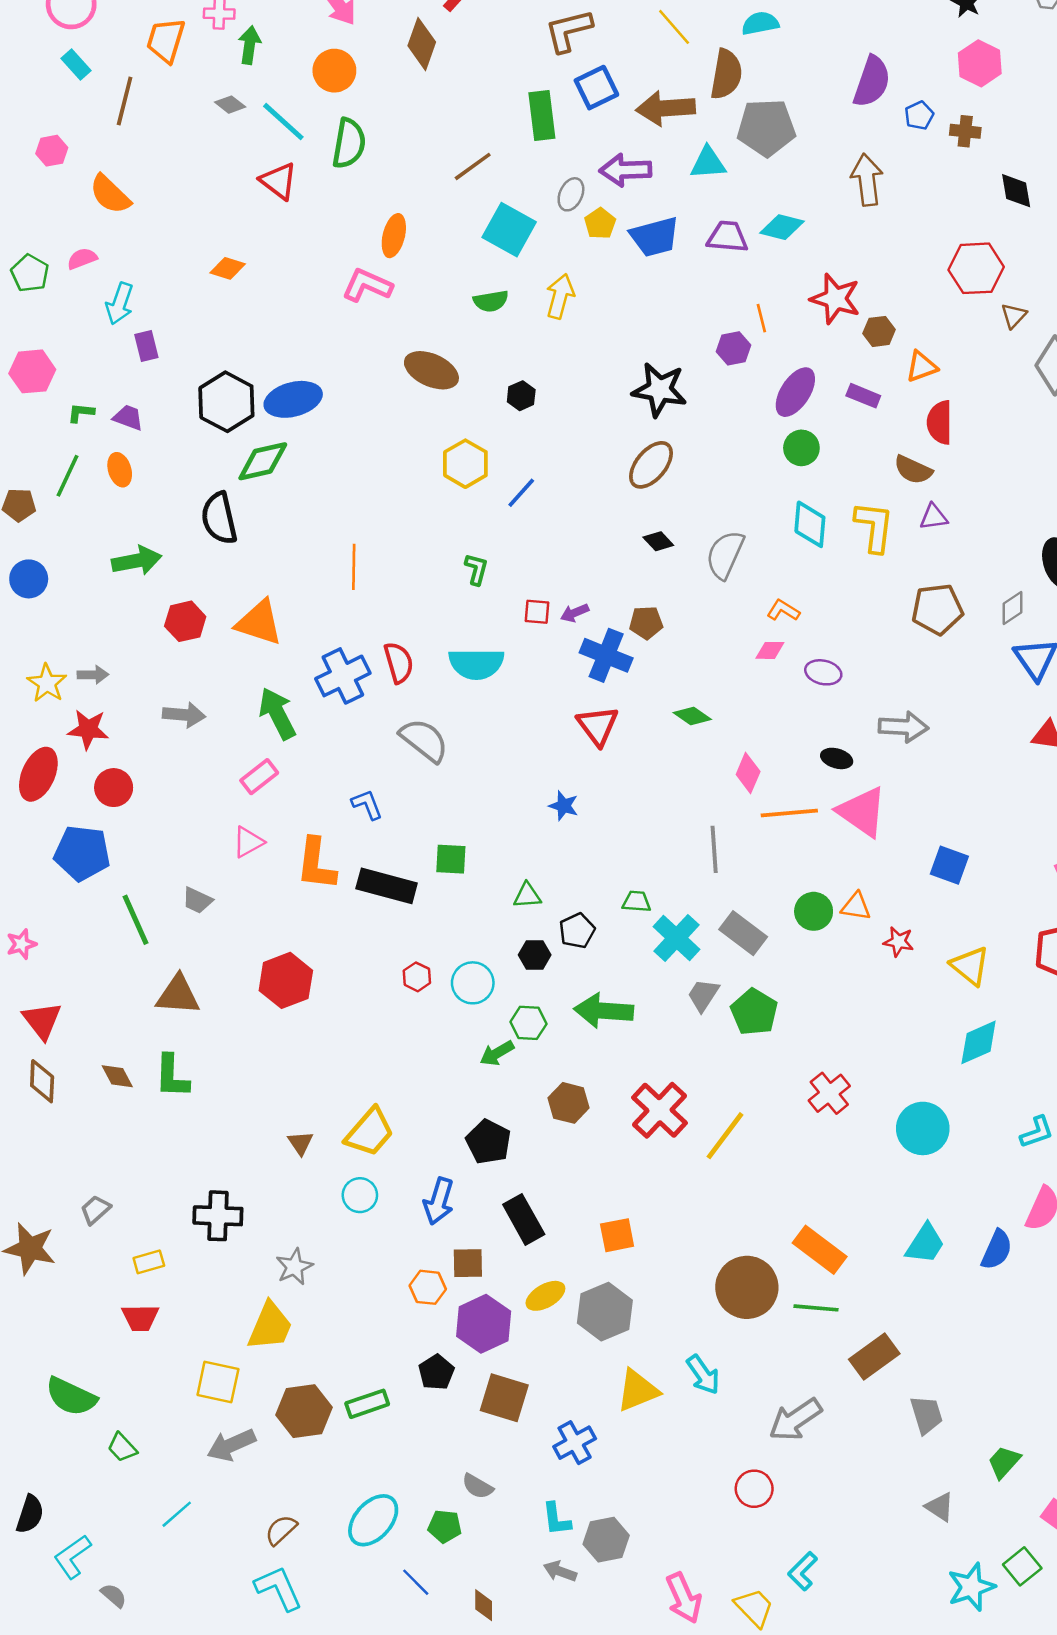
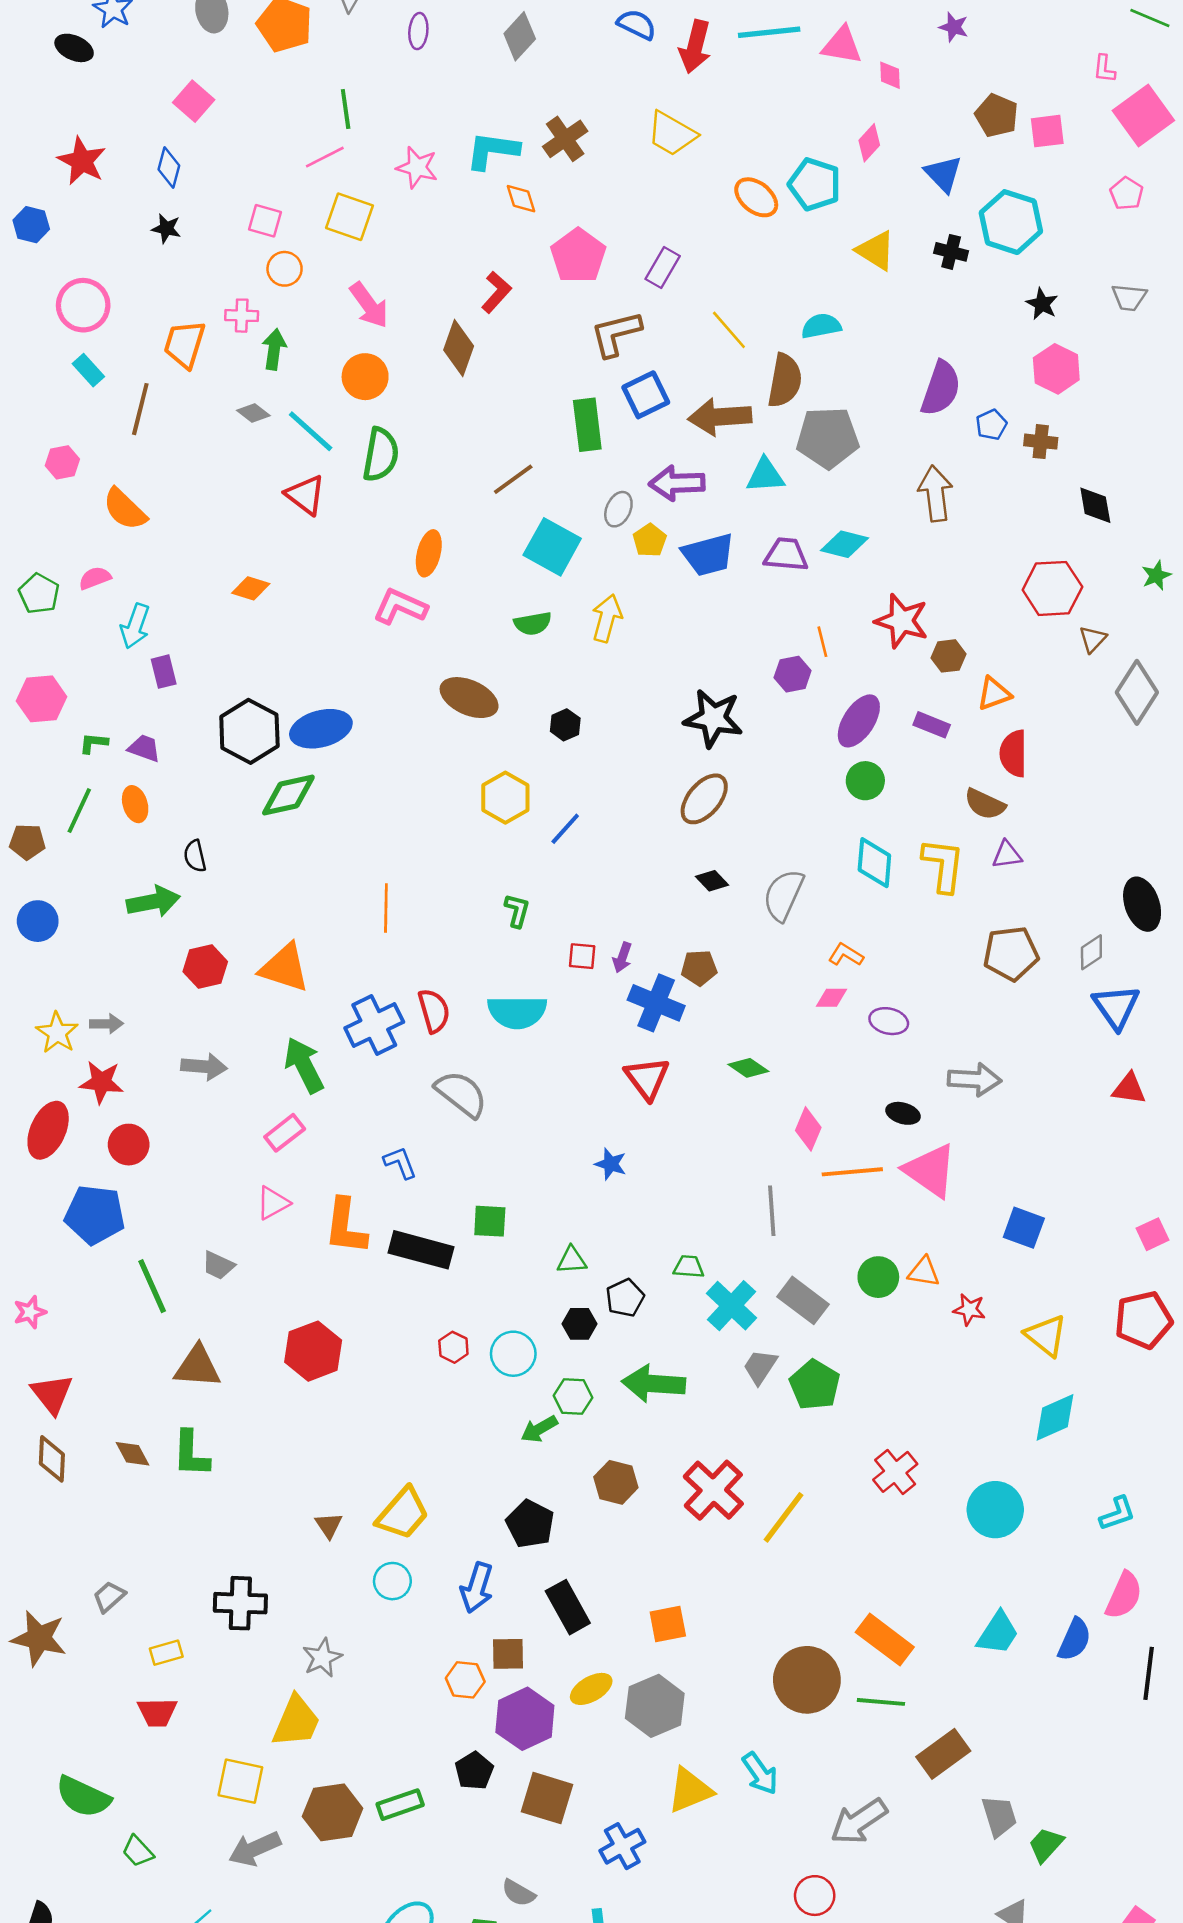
black semicircle: (219, 518) -> (195, 856), moved, size x0.6
purple arrow: (575, 613) -> (622, 957), turned -48
green trapezoid: (1004, 1462) -> (1046, 1845), moved

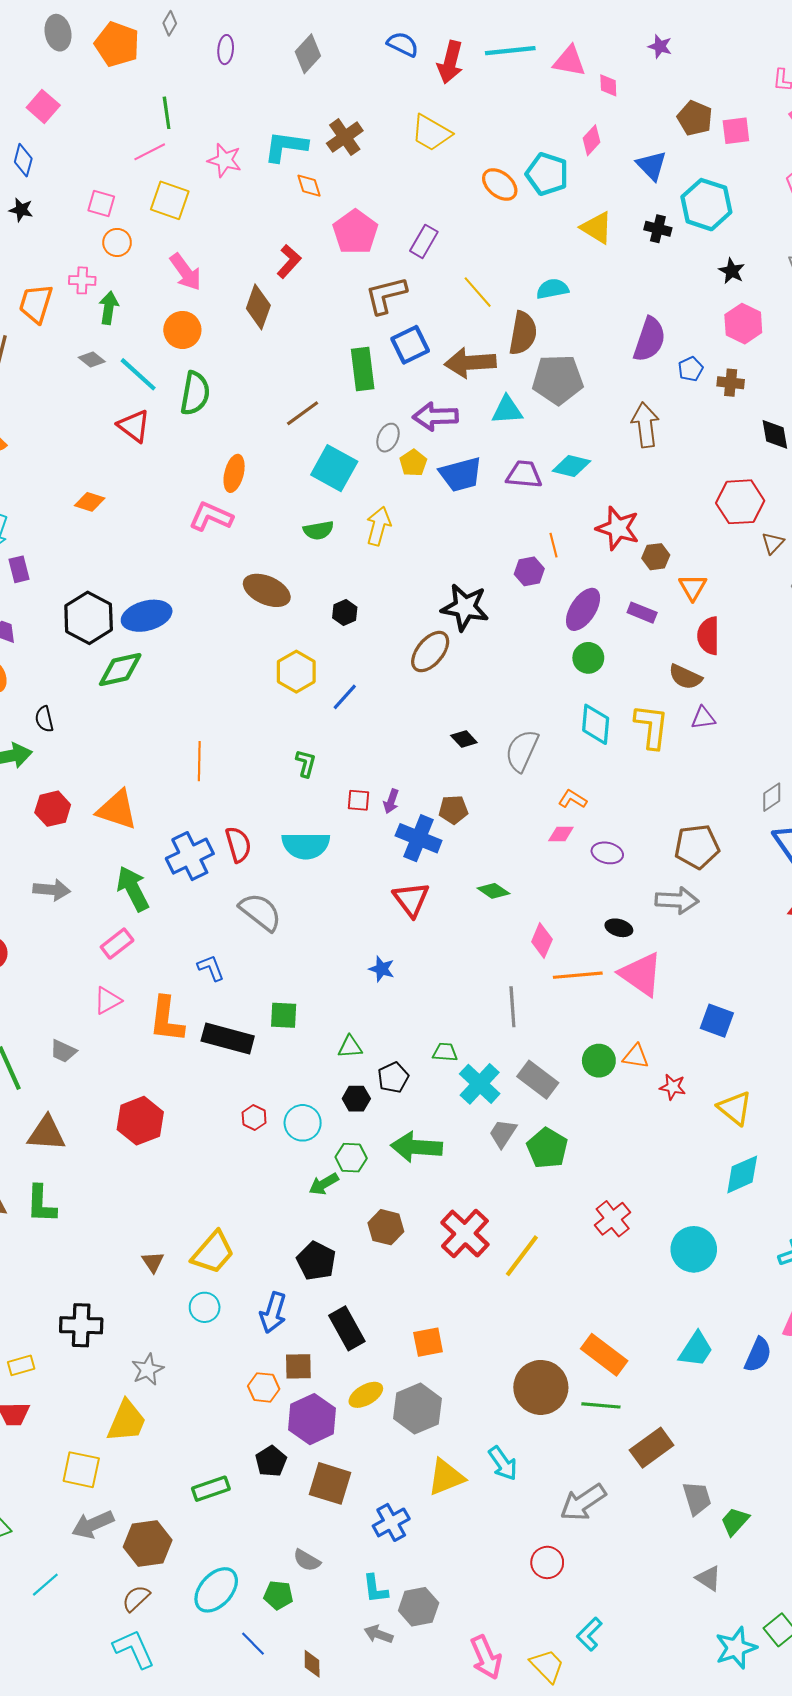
orange triangle: (994, 694) -> (693, 587), turned -40
brown ellipse: (704, 799) -> (430, 652), moved
brown pentagon: (1011, 954) -> (697, 847), moved
brown hexagon: (333, 1812) -> (148, 1543), moved

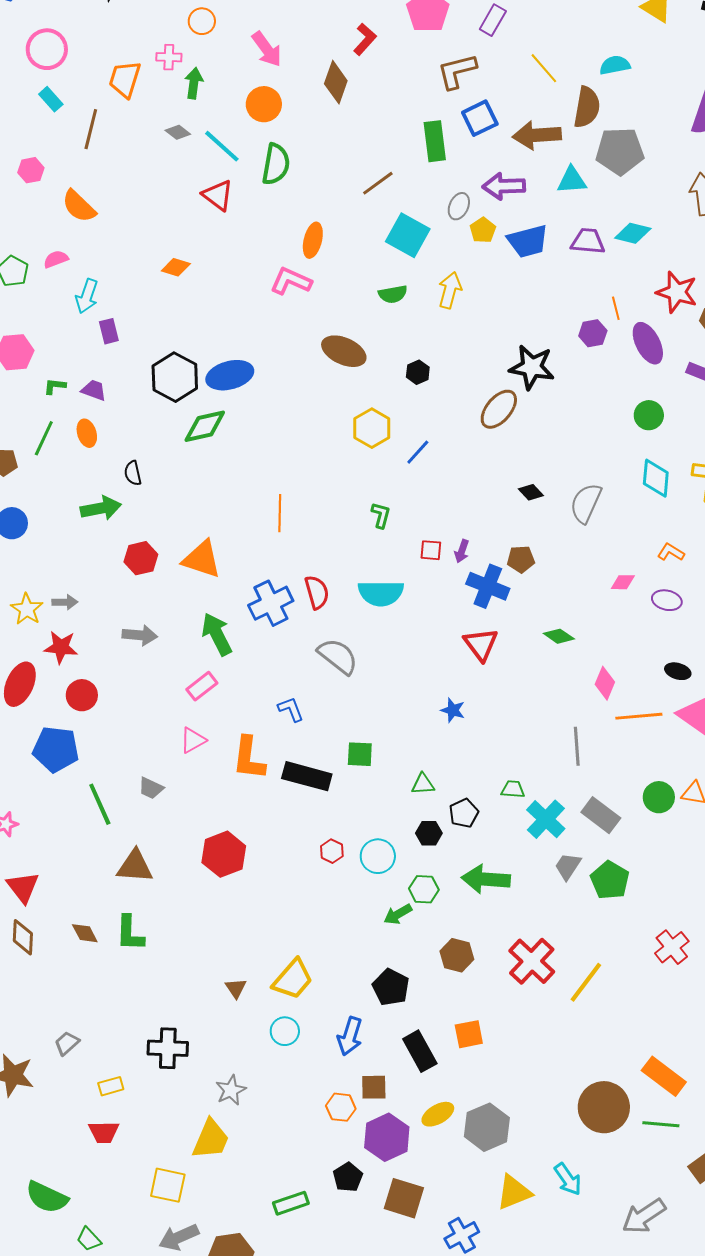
purple ellipse: (583, 609) -> (648, 343), moved, turned -60
orange L-shape: (572, 799) -> (671, 552), moved
orange square: (428, 1342) -> (469, 1034), moved

